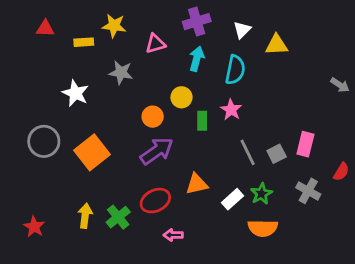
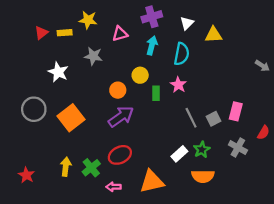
red triangle: (45, 28) -> (41, 33), moved, turned -40
orange triangle: (197, 184) -> (152, 182), moved, size x1.4
pink arrow: (173, 235) -> (114, 187), moved

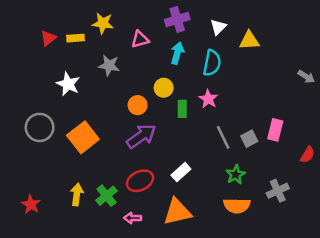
gray cross: (238, 147) -> (278, 191), moved, turned 36
white rectangle: (179, 154) -> (181, 172), moved

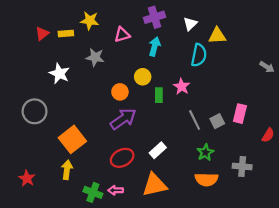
cyan semicircle: (212, 63) -> (199, 55), moved
orange square: (83, 137) -> (72, 139), moved
gray cross: (278, 191) -> (242, 166), turned 30
green cross: (107, 196) -> (93, 192), moved, turned -30

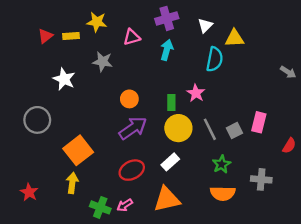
yellow circle: (143, 77) -> (178, 128), moved, size x1.5
pink arrow: (116, 190) -> (125, 205), turned -32

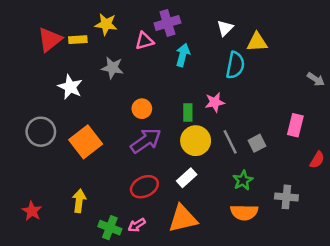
purple cross: (167, 18) -> (167, 23), moved
red triangle: (45, 36) -> (50, 40), size x1.5
pink star: (196, 93) -> (215, 102), turned 30
pink rectangle: (259, 122) -> (295, 125), moved
orange square: (78, 150) -> (86, 142), moved

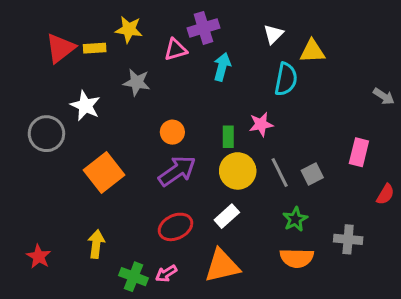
gray circle: (41, 132) -> (46, 134), moved

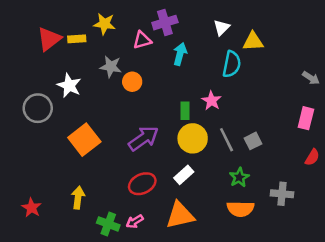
pink star: (261, 124) -> (211, 101), turned -30
orange circle: (172, 132) -> (132, 82), moved
pink rectangle: (359, 152) -> (306, 118), moved

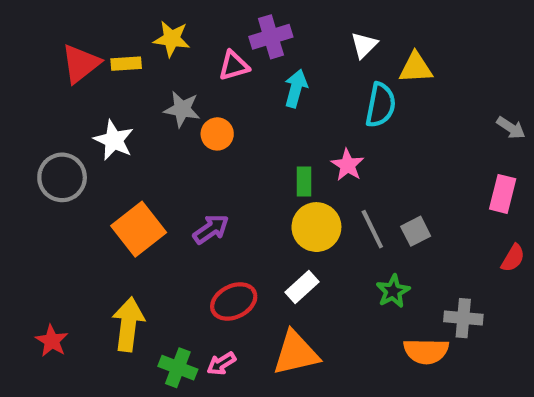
purple arrow: (144, 138) -> (211, 229), moved, size x0.7
yellow arrow: (78, 198) -> (128, 324), size x1.4
orange semicircle: (240, 209) -> (426, 351), moved

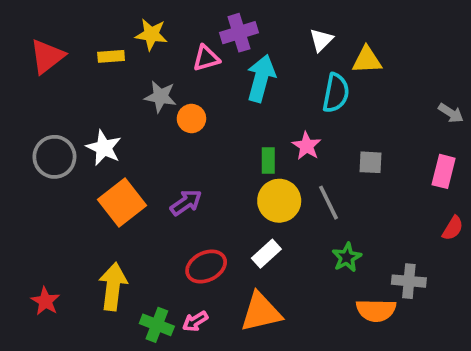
red triangle: (81, 64) -> (47, 56), moved
cyan arrow: (296, 88) -> (261, 78), size x1.4
white star: (114, 140) -> (104, 148), moved
gray square: (416, 231) -> (371, 162), moved, turned 30

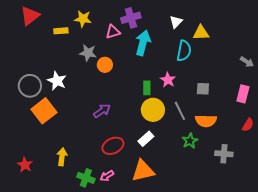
red triangle: (47, 56) -> (30, 16), moved
orange square: (122, 203) -> (44, 111), moved
yellow arrow: (113, 287) -> (62, 157), size x0.7
orange semicircle: (376, 310) -> (206, 121), moved

